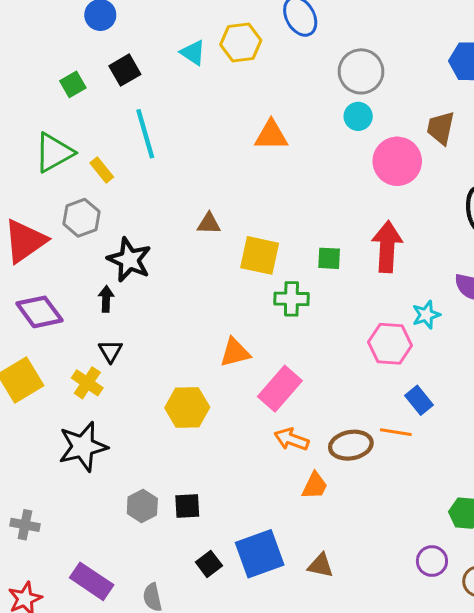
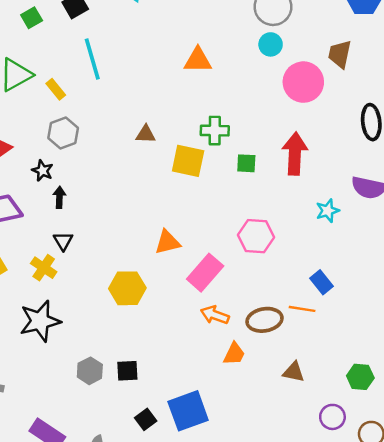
gray hexagon: (81, 218) -> (63, 133), moved
black star: (129, 260) -> (42, 171), moved, size x0.6
green cross: (291, 299) -> (215, 131), moved
pink hexagon: (390, 344) -> (256, 236), moved
brown triangle: (320, 565) -> (294, 372), moved

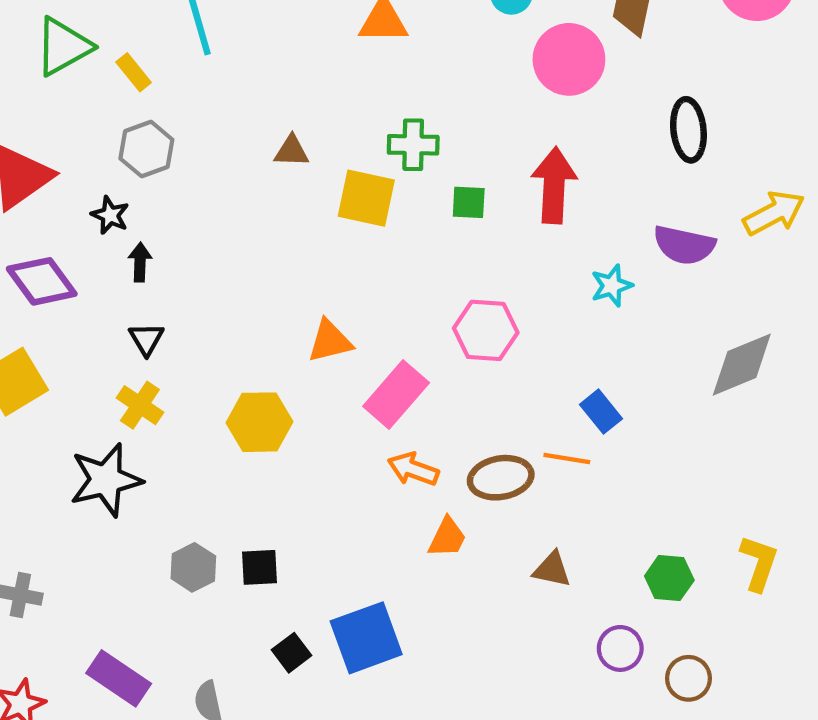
yellow cross: (44, 268) -> (140, 405), moved

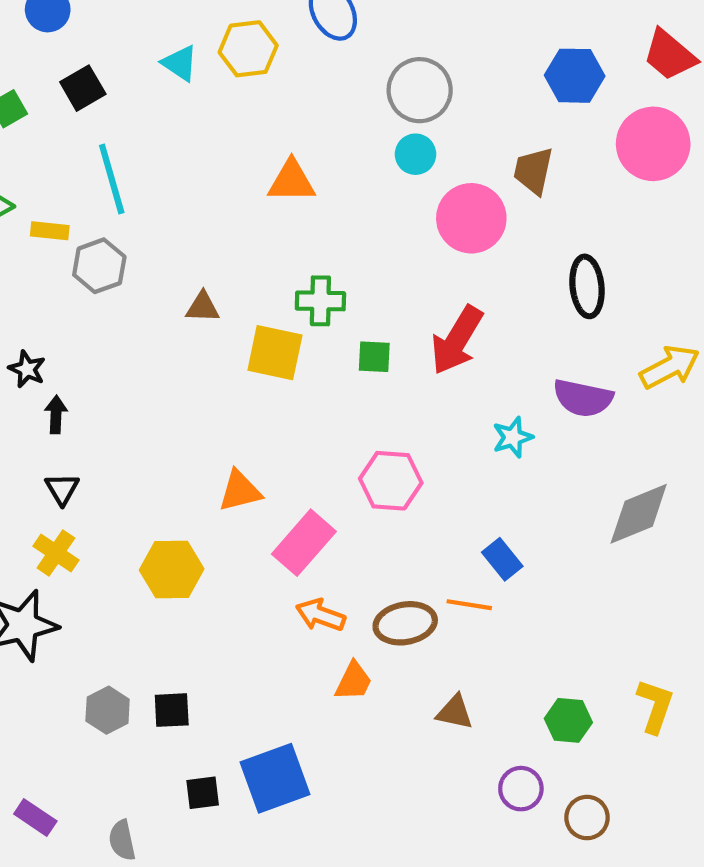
yellow rectangle: (134, 72) -> (50, 231), turned -45
gray hexagon: (146, 149) -> (99, 266), moved
red arrow: (554, 185) -> (457, 340), turned -152
black square: (292, 653) -> (203, 793), turned 30
purple rectangle: (119, 678) -> (35, 818), size x0.7

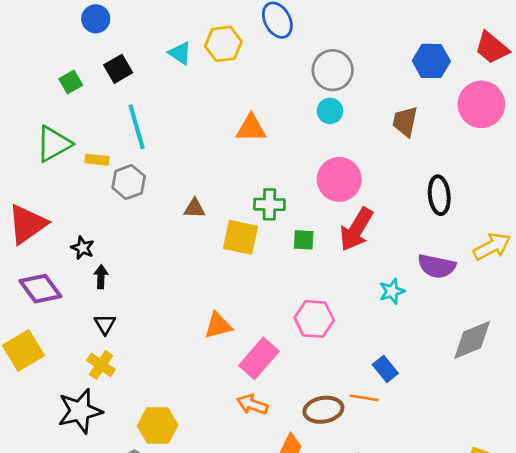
pink circle: (471, 218) -> (339, 179), moved
yellow hexagon: (172, 570) -> (158, 425), moved
orange arrow: (320, 615) -> (252, 404), moved

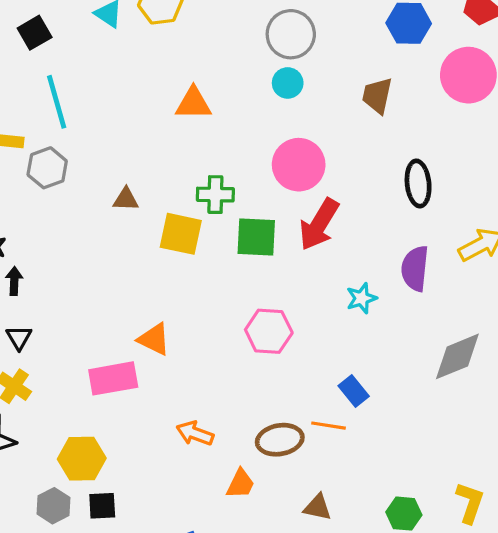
green square: (304, 240) -> (256, 237), size x1.6
purple semicircle: (437, 266) -> (415, 268), turned 84
orange triangle: (218, 325) -> (154, 339), turned 40
pink rectangle: (259, 358) -> (113, 378), moved, turned 39

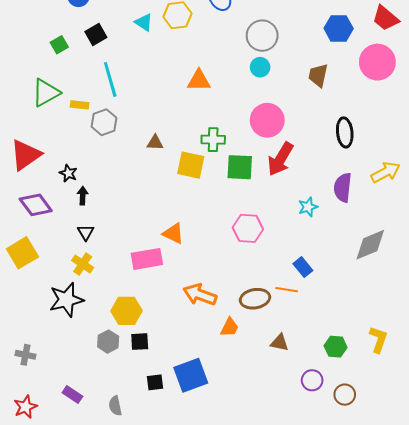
orange arrow: (195, 433) -> (200, 295), size x1.4

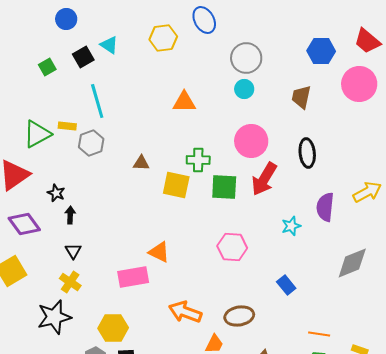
cyan triangle: (144, 22) -> (109, 45), moved
green triangle: (46, 93) -> (37, 134), moved
black ellipse: (345, 132) -> (307, 153), moved
orange line: (287, 290) -> (319, 334), moved

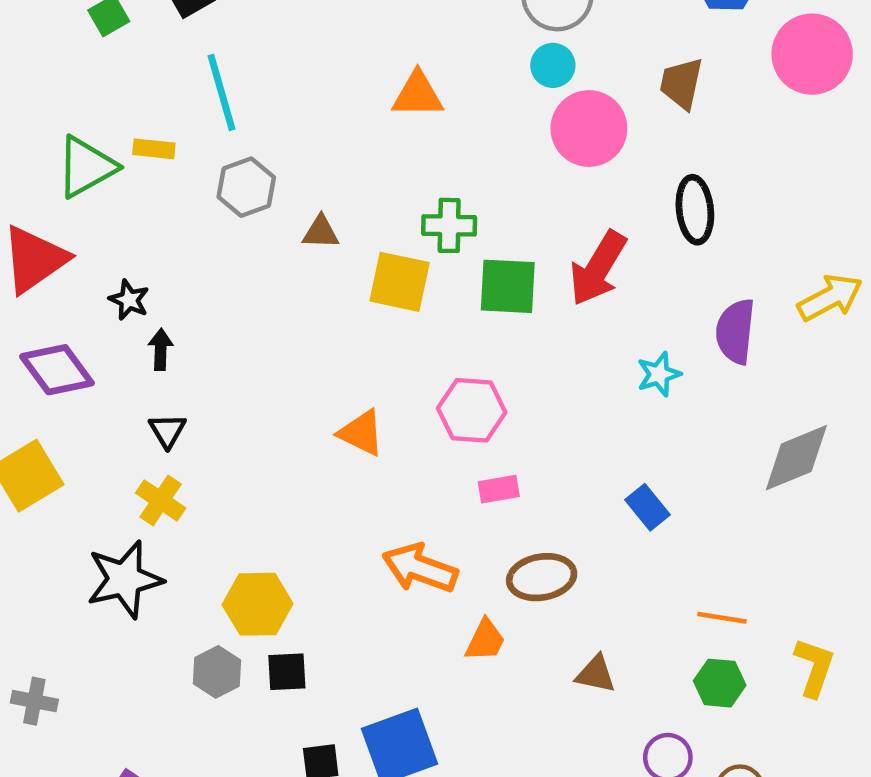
pink circle: (251, 141) -> (589, 129), moved
gray hexagon: (91, 143) -> (246, 187), moved
pink hexagon: (232, 247) -> (472, 410), moved
pink rectangle: (133, 277) -> (499, 489), moved, size x0.6

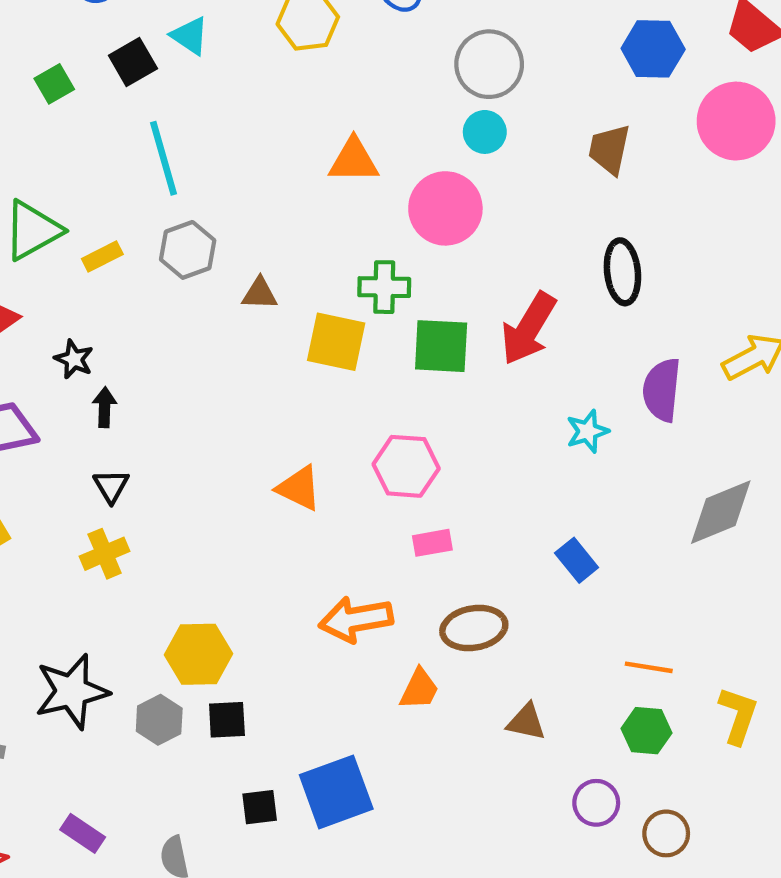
pink circle: (589, 129) -> (445, 208), moved
yellow rectangle: (154, 149) -> (102, 257), moved, turned -33
yellow cross: (161, 500) -> (105, 554), turned 33
orange arrow: (420, 568) -> (356, 619), turned -30
black star: (125, 579) -> (72, 691), moved

